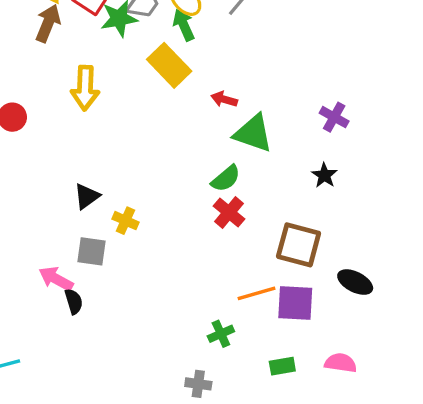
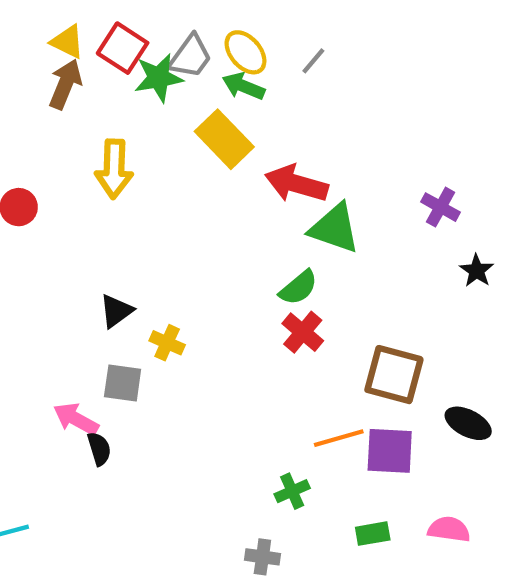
green arrow: (184, 25) -> (243, 86), turned -44
red arrow: (224, 99) -> (296, 184), size x1.8
black star: (324, 175) -> (477, 271), moved

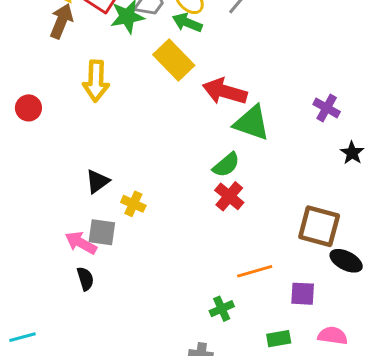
brown square: (394, 375) -> (319, 226), moved
pink arrow: (76, 419) -> (81, 243), moved
purple square: (390, 451) -> (303, 294), moved, size x0.7

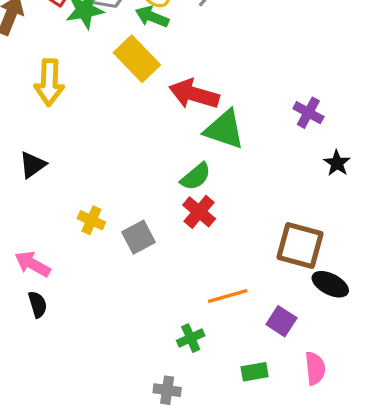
black triangle: (97, 181) -> (33, 165), moved
gray square: (102, 232) -> (139, 237), moved, turned -36
purple square: (303, 294) -> (281, 321), turned 30
pink semicircle: (333, 336) -> (315, 368), turned 76

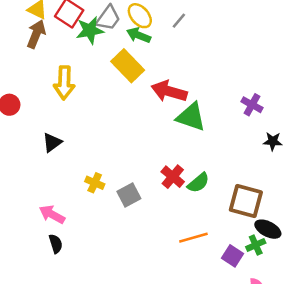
black star: (337, 163) -> (273, 141), turned -30
green semicircle: (196, 177) -> (198, 183), moved
green cross: (191, 338) -> (256, 245), moved

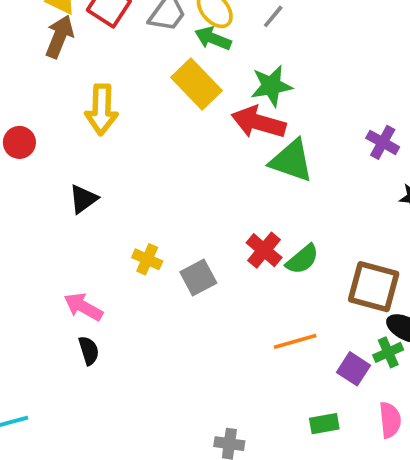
green star: (90, 30) -> (271, 86), moved

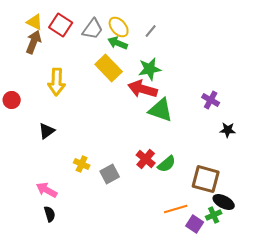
orange line: (295, 341) -> (176, 209), moved

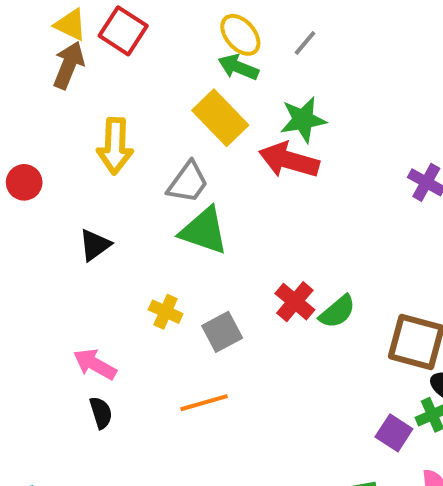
gray trapezoid: (93, 29) -> (188, 182), moved
green triangle: (161, 110) -> (204, 231), moved
orange line: (176, 209) -> (204, 403), moved

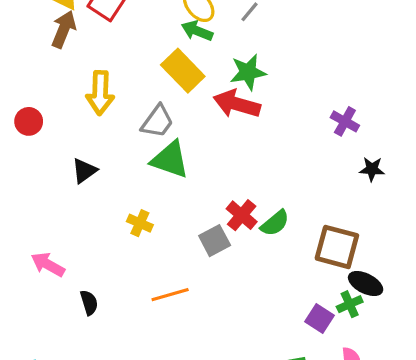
gray square: (222, 332) -> (215, 241), moved
pink arrow: (95, 364) -> (48, 264), moved

